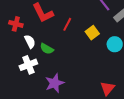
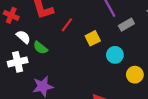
white semicircle: (30, 42) -> (23, 37), turned -32

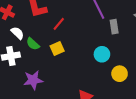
gray rectangle: (126, 25) -> (114, 27), turned -72
yellow square: (93, 38) -> (57, 49), moved

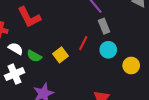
red line: (59, 24) -> (83, 43), moved
gray rectangle: (114, 27) -> (104, 26), moved

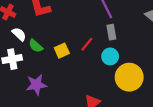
yellow circle: (131, 66) -> (129, 77), size x1.6

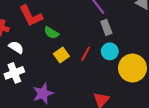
red line: (87, 44) -> (86, 54), moved
green semicircle: (36, 46) -> (51, 33), moved

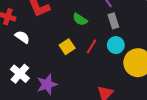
green semicircle: (51, 33) -> (80, 19), moved
white cross: (14, 73) -> (20, 74), moved, turned -30

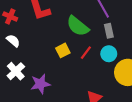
green semicircle: (80, 19) -> (78, 26), size x1.6
white semicircle: (22, 37) -> (13, 41), moved

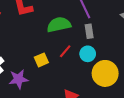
green semicircle: (78, 26) -> (59, 25), turned 125
yellow square: (63, 50) -> (41, 60), moved

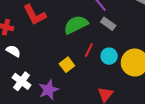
gray rectangle: (89, 31) -> (108, 24), turned -32
cyan circle: (88, 54) -> (109, 56), moved

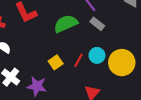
red line: (89, 50) -> (79, 60), moved
purple star: (49, 90) -> (37, 86), turned 30

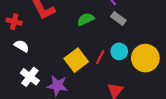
green semicircle: (66, 24) -> (85, 19), size x0.7
yellow square: (56, 62) -> (76, 60), size x1.5

